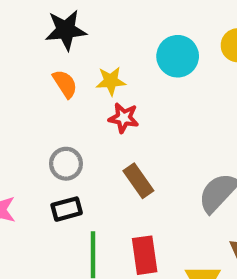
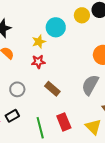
yellow star: (111, 81) -> (39, 42), moved
black rectangle: (67, 209) -> (12, 116), moved

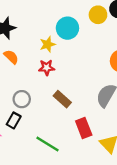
black rectangle: (12, 116) -> (14, 120), moved, turned -32
red rectangle: (64, 122) -> (84, 128), moved
green line: (40, 128) -> (48, 144), turned -45

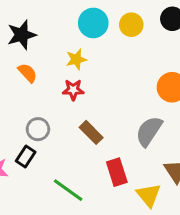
yellow circle: (98, 15) -> (131, 25), moved
cyan circle: (67, 28) -> (93, 23), moved

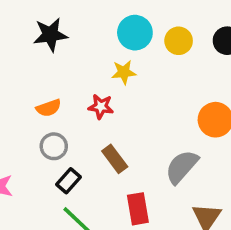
yellow star: (76, 59) -> (124, 72), moved
orange semicircle: (28, 73) -> (49, 108), moved, turned 105
black rectangle: (26, 156) -> (68, 181), moved

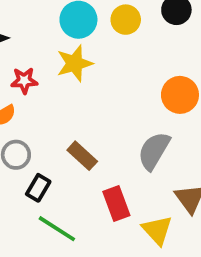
yellow star: (124, 72) -> (75, 63), size x1.4
red star: (101, 107) -> (24, 81), moved

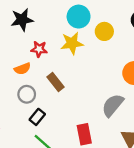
yellow circle: (126, 20) -> (104, 31), moved
brown rectangle: (82, 156) -> (56, 82), moved

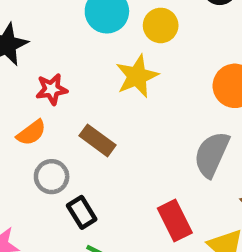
yellow star: (72, 43) -> (137, 76), moved
black rectangle: (37, 117) -> (82, 212), turned -56

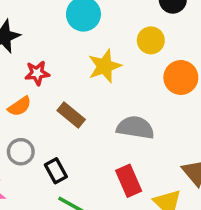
yellow circle: (161, 25) -> (151, 40), moved
gray semicircle: (212, 154) -> (135, 128), moved, turned 72
gray circle: (52, 177) -> (21, 152), moved

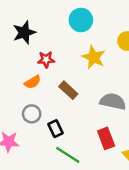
yellow star: (105, 66) -> (94, 57), turned -30

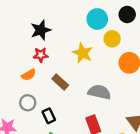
cyan circle: (81, 20) -> (97, 19), moved
black star: (24, 32) -> (41, 30), moved

